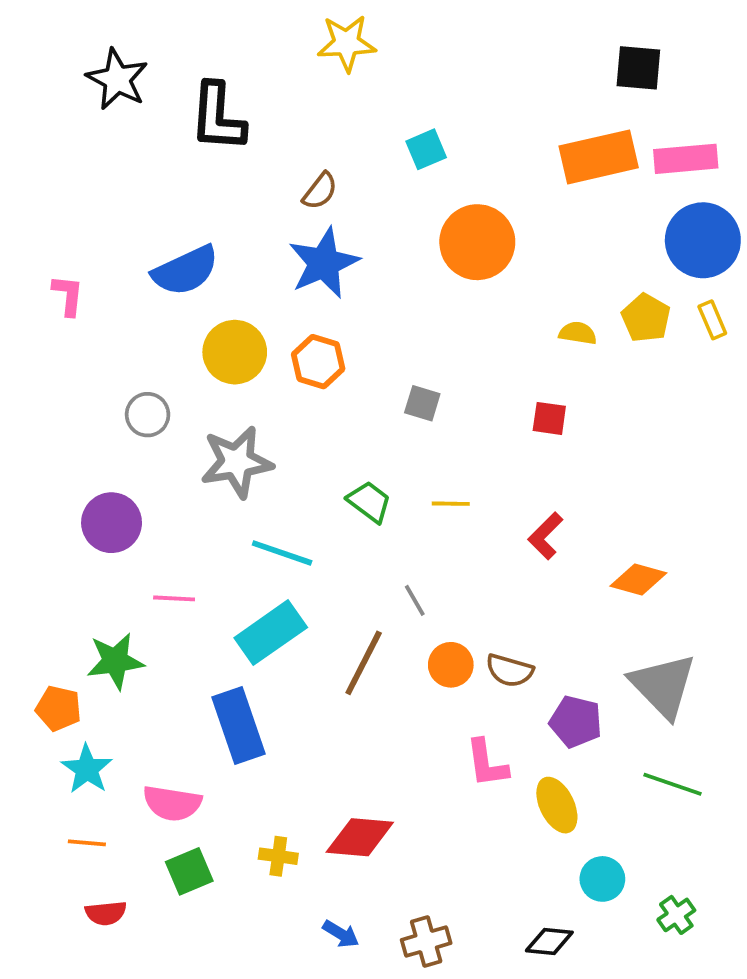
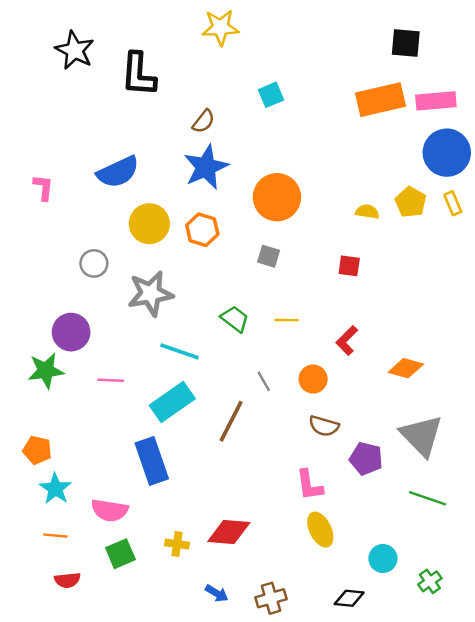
orange circle: (477, 242) -> (277, 197), moved
green star: (115, 661) -> (46, 371), moved
orange circle: (451, 665) -> (313, 379), moved
yellow ellipse: (557, 805) -> (320, 530), moved

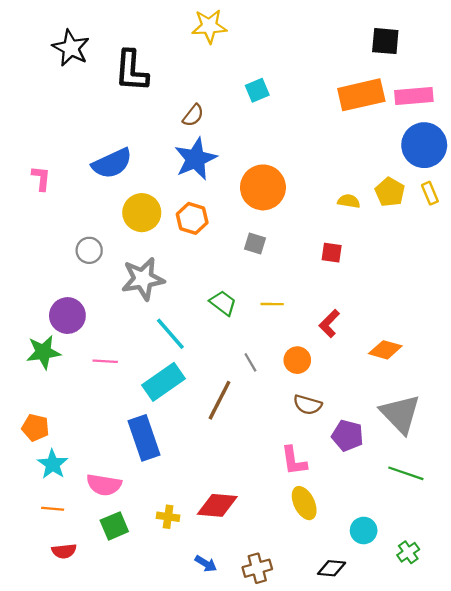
cyan line: (179, 351) -> (170, 334), turned 30

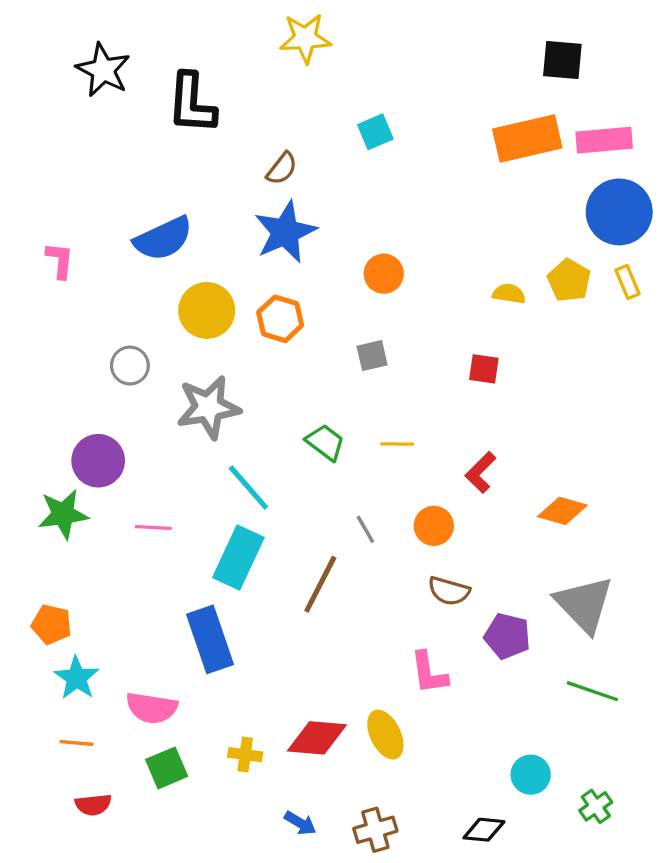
orange circle: (263, 187) -> (384, 274), size x0.6
gray square: (255, 243) -> (372, 356), turned -30
cyan rectangle: (163, 382) -> (238, 558), turned -30
yellow ellipse: (304, 503) -> (385, 735), moved

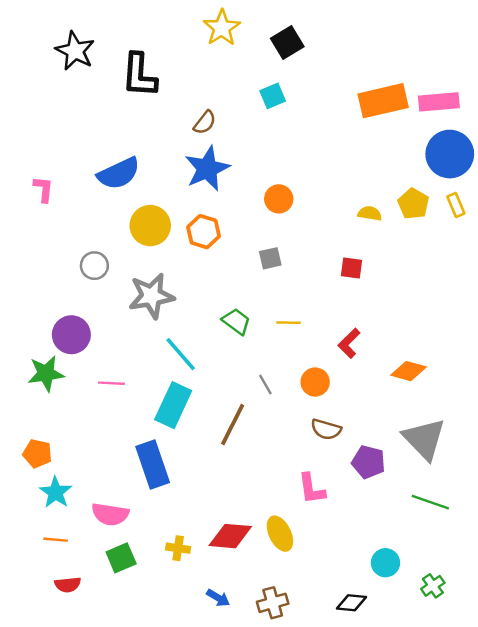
yellow star: (305, 38) -> (222, 28), turned -30
black square: (562, 60) -> (287, 42), moved, turned -36

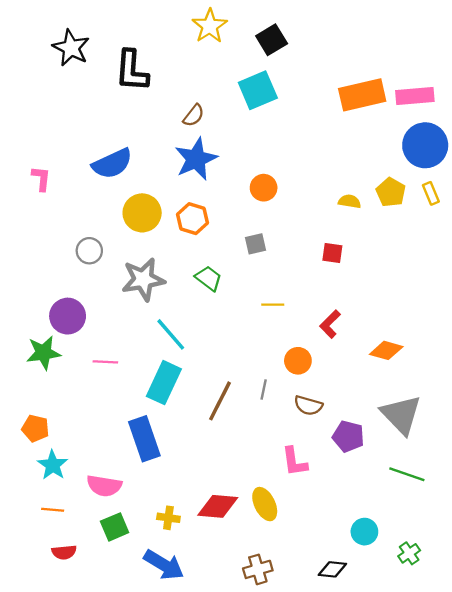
cyan square: (273, 96) -> (258, 90), size x1.6
green trapezoid: (236, 321) -> (209, 278), moved
gray line: (265, 384) -> (264, 389), moved, turned 42
blue arrow: (218, 598) -> (164, 565), moved, size x1.8

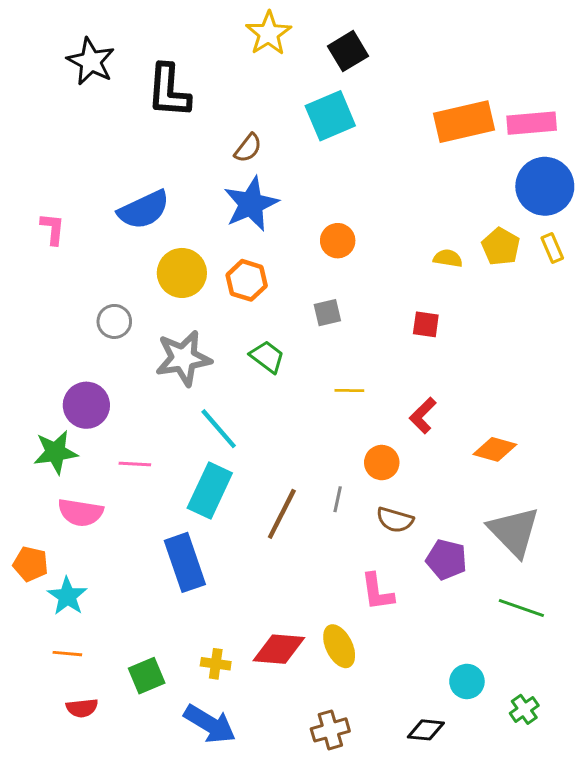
orange pentagon: (35, 428) -> (31, 564), moved
pink semicircle: (104, 486) -> (81, 512), moved

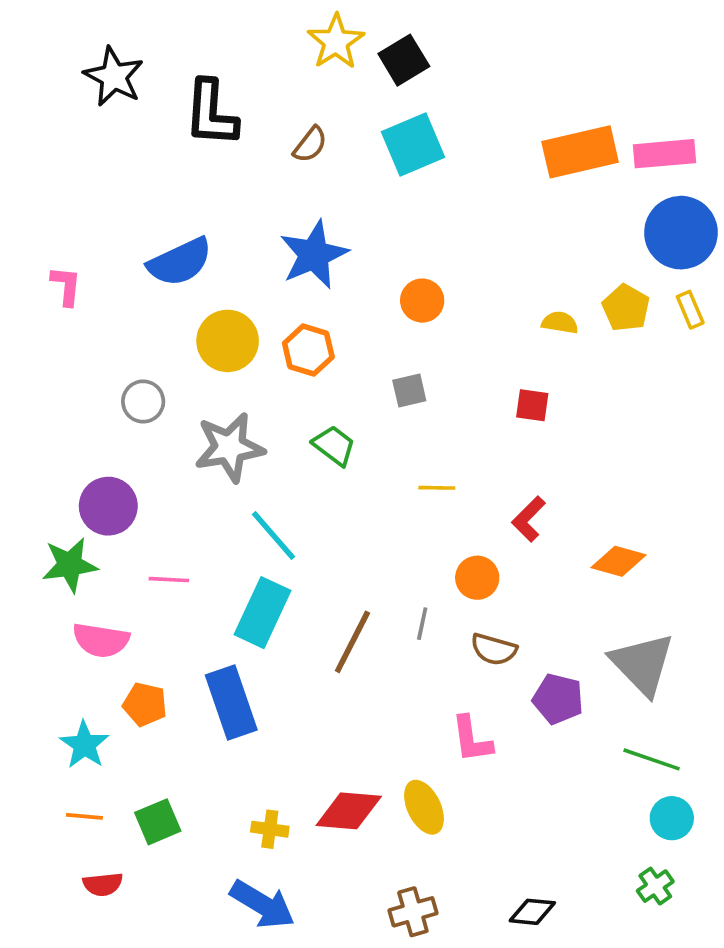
black square: (348, 51) -> (404, 60), moved
brown semicircle: (248, 148) -> (310, 145), moved
orange pentagon: (31, 564) -> (145, 704), moved
green square: (147, 676) -> (158, 822), moved
cyan circle: (467, 681) -> (672, 818), moved

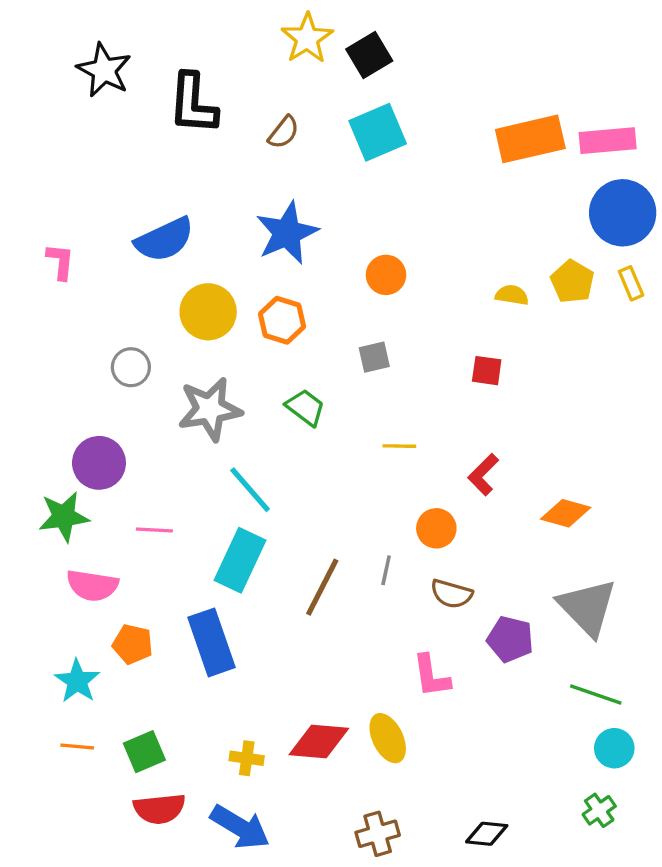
red semicircle: (103, 884) -> (159, 809), moved, size x1.4

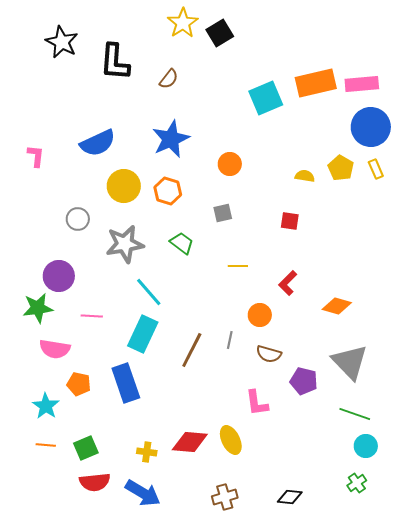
cyan square: (378, 132) -> (266, 98), moved

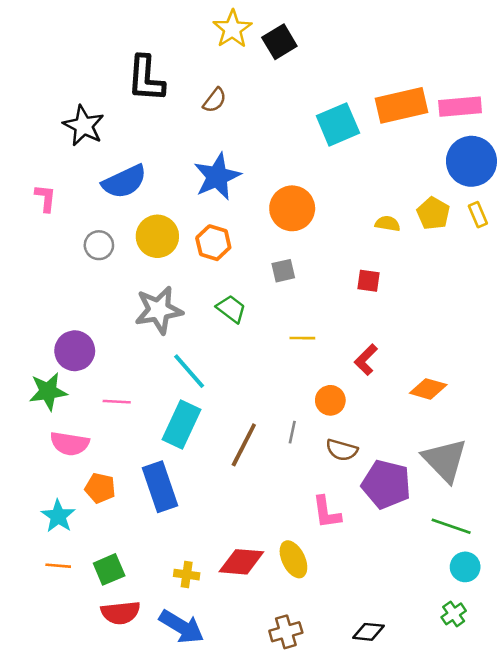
black star: (62, 42) -> (84, 126), moved
orange circle: (230, 164) -> (292, 208), size x1.5
gray circle: (78, 219) -> (99, 245), moved
purple pentagon: (304, 381) -> (386, 484), size x1.4

